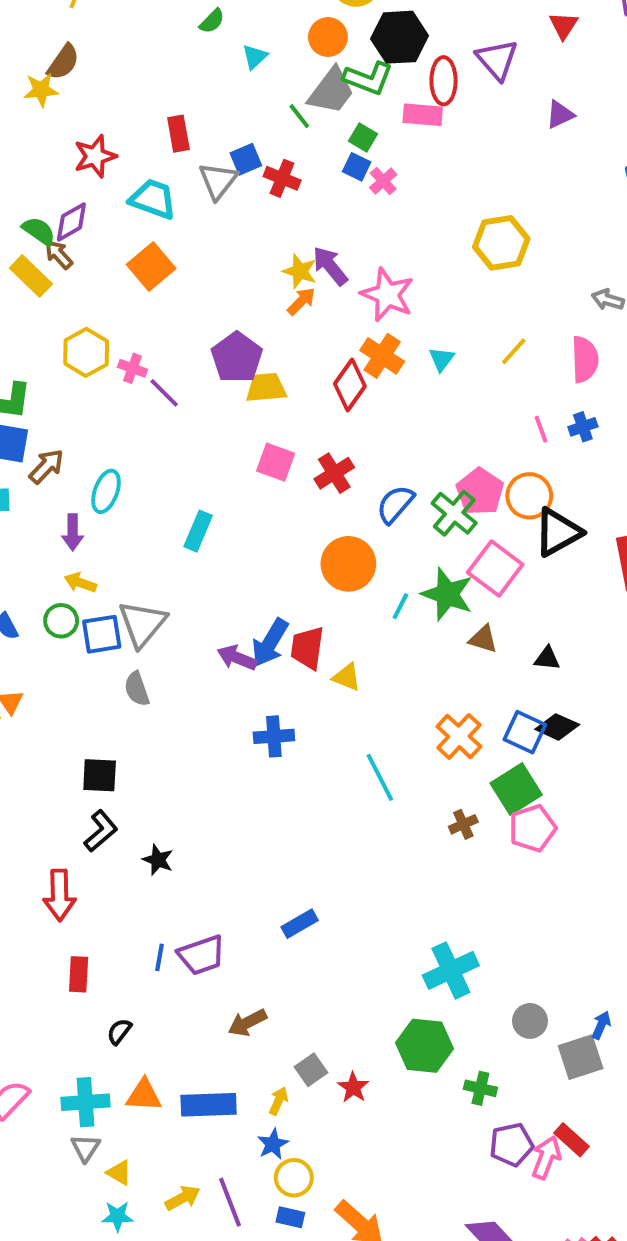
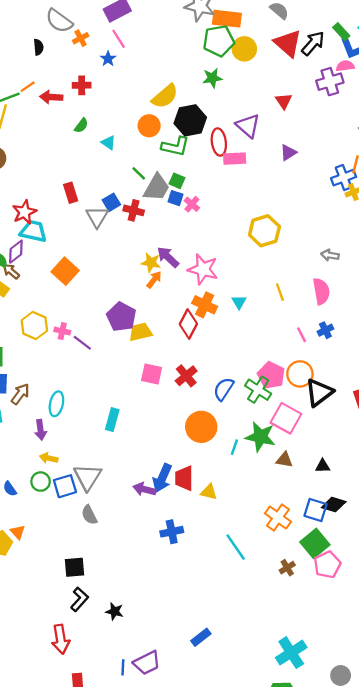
cyan triangle: (255, 57) -> (109, 143), turned -35
gray trapezoid: (331, 91) -> (157, 188), moved
pink rectangle: (423, 115) -> (235, 159), moved
cyan trapezoid: (153, 199) -> (33, 231), moved
yellow line: (514, 351) -> (280, 292), turned -54

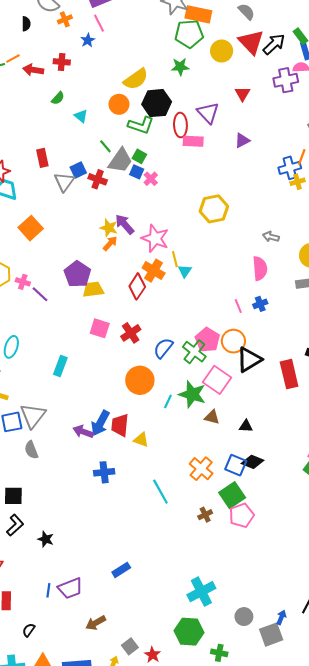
yellow circle: (244, 49) -> (222, 51), moved
yellow line: (280, 292) -> (175, 259), moved

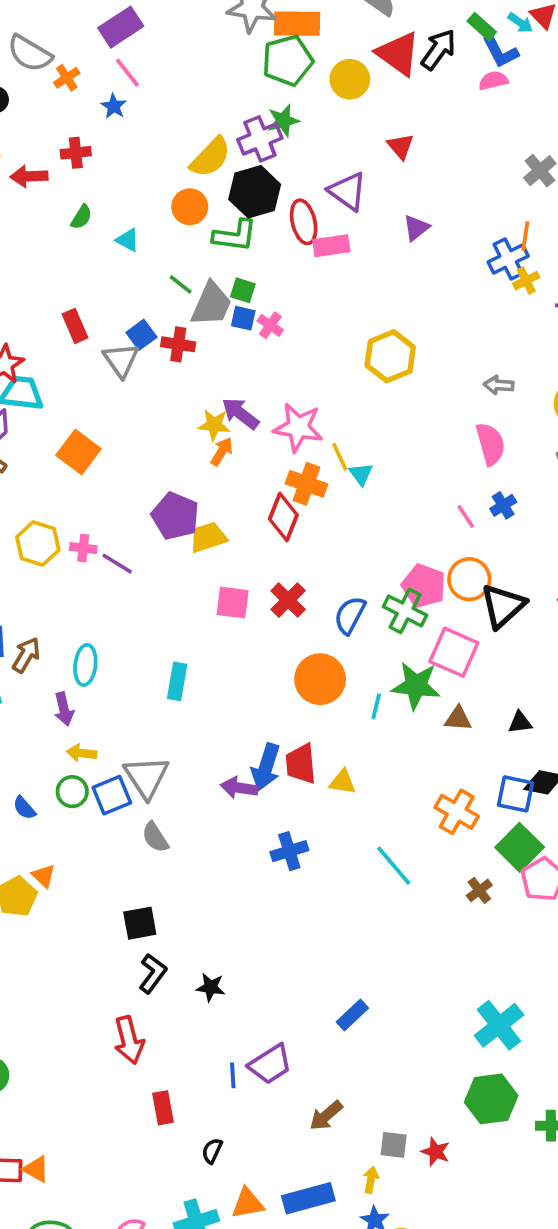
purple cross: (286, 80) -> (260, 139), moved
gray square: (130, 646) -> (394, 1145), turned -35

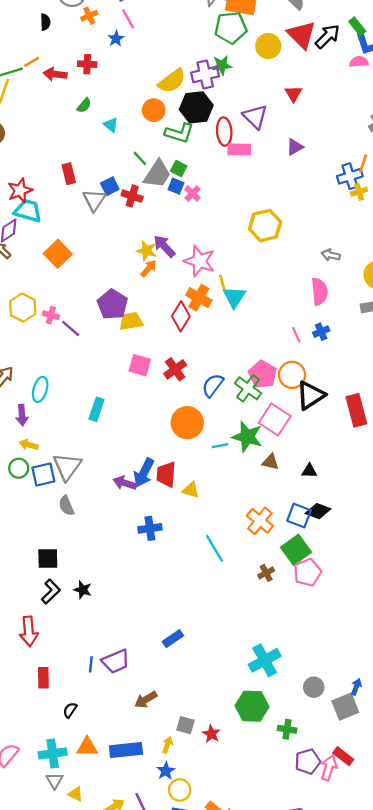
cyan triangle: (361, 474) -> (234, 297), size x1.5
cyan line: (376, 706) -> (220, 446), turned 56
black star: (211, 987) -> (83, 590), moved

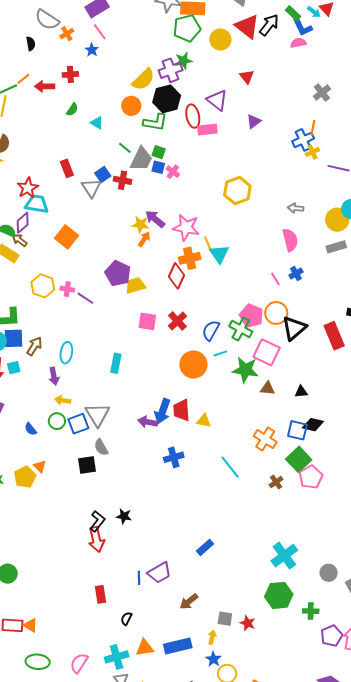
orange cross: (199, 298) -> (190, 258), turned -35
cyan line: (220, 446) -> (220, 353), moved
black square: (48, 558) -> (87, 465), moved
red arrow: (29, 631) -> (96, 539), moved

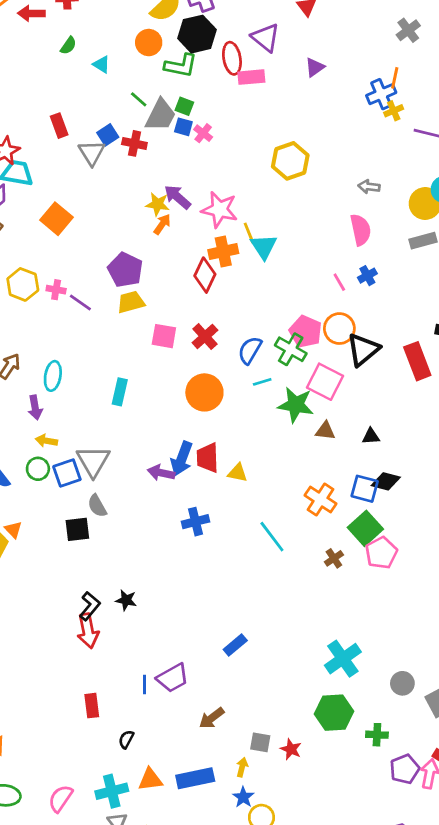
yellow trapezoid: (135, 286) -> (131, 302), moved
orange circle: (193, 365) -> (204, 392), moved

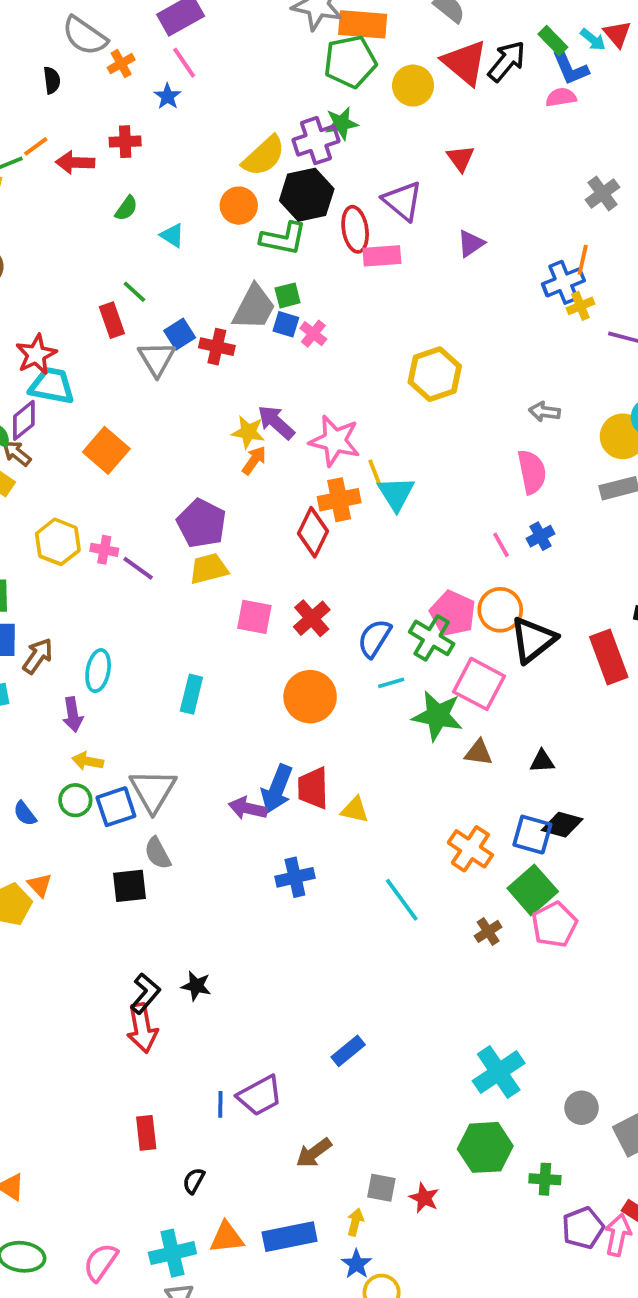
green line: (139, 99) -> (134, 292), moved
green square: (184, 106) -> (288, 295), turned -36

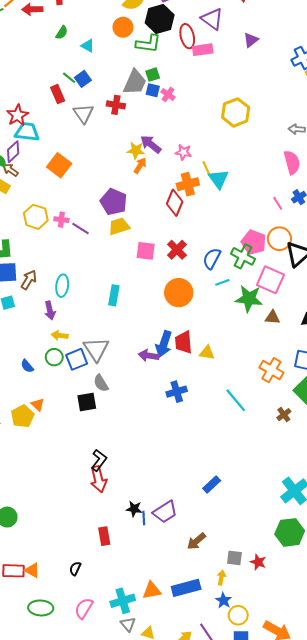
blue square: (180, 334) -> (83, 79), moved
pink star: (335, 441) -> (183, 152), size x0.6
black star: (196, 986) -> (134, 509), moved
black semicircle: (194, 1181) -> (75, 569), moved

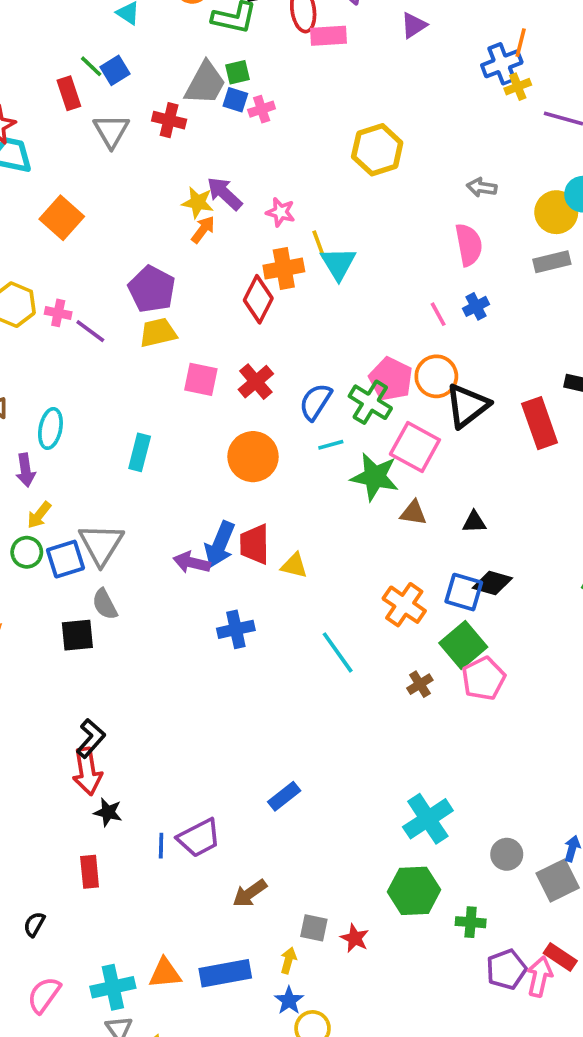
pink cross: (168, 94) -> (262, 109), turned 32
yellow arrow: (60, 335) -> (39, 515), turned -63
black star: (134, 509) -> (108, 812), moved

